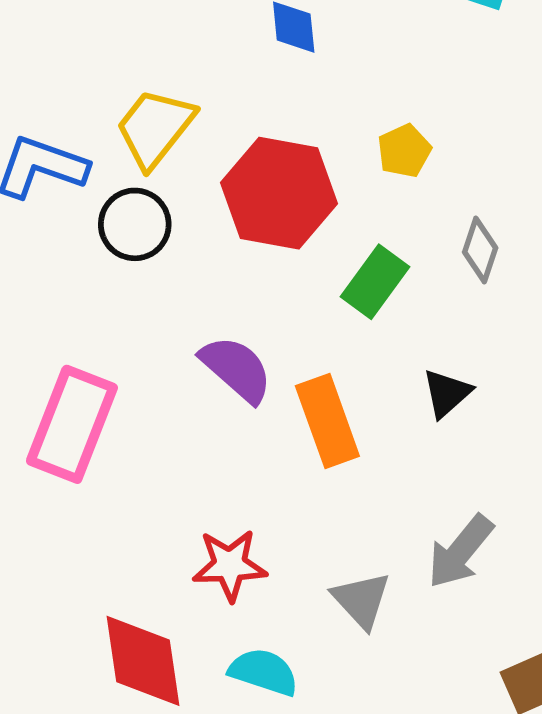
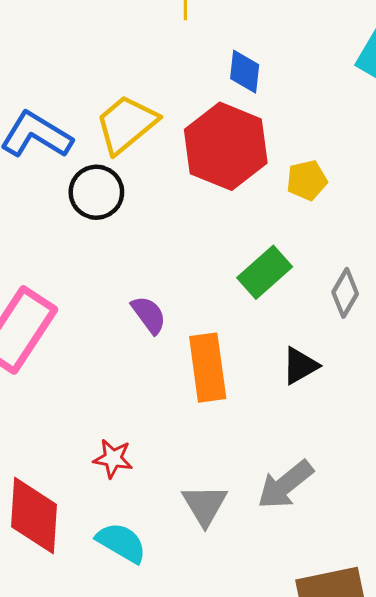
red hexagon: (279, 193) -> (226, 146), moved
gray diamond: (480, 250) -> (345, 293), moved
purple semicircle: (236, 369) -> (149, 315), size x0.7
red star: (230, 565) -> (113, 459), size x0.7

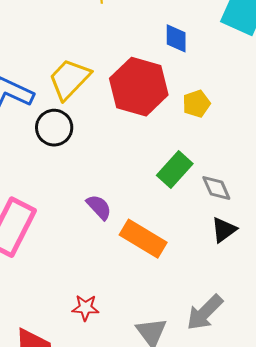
blue diamond: (245, 72) -> (176, 38), moved
gray diamond: (345, 293) -> (216, 188), moved, turned -48
black triangle: (300, 366) -> (224, 230), moved
orange rectangle: (208, 368) -> (143, 239), turned -45

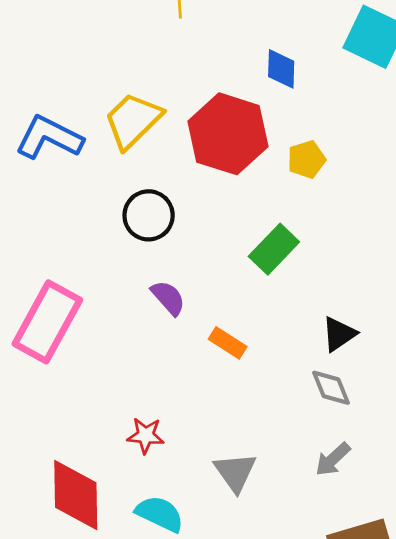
black circle: (54, 128) -> (149, 215), moved
gray diamond: (216, 188) -> (331, 388), moved
orange rectangle: (143, 239) -> (228, 343), size x0.6
gray arrow: (205, 312) -> (333, 459), moved, size x0.7

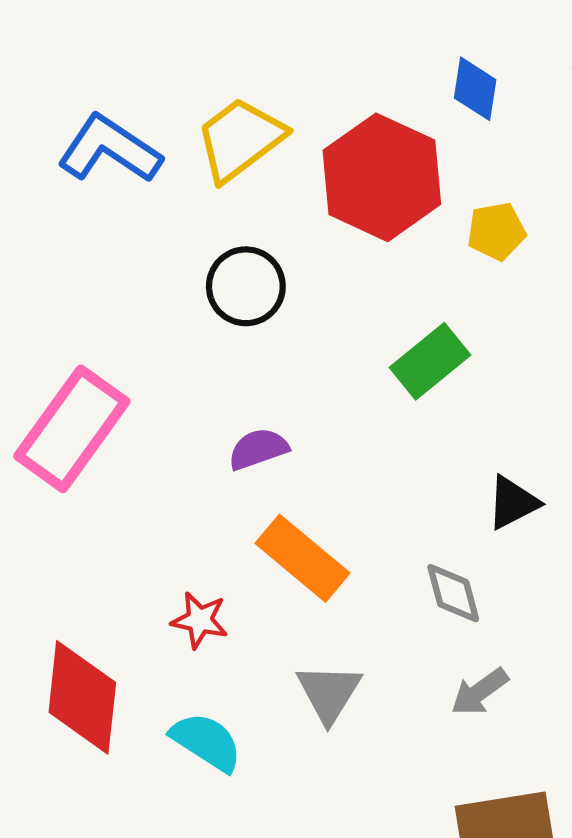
purple semicircle: (168, 298) -> (258, 449), moved, turned -75
orange rectangle: (228, 343) -> (303, 558), moved, size x1.6
gray diamond: (331, 388) -> (453, 593), moved

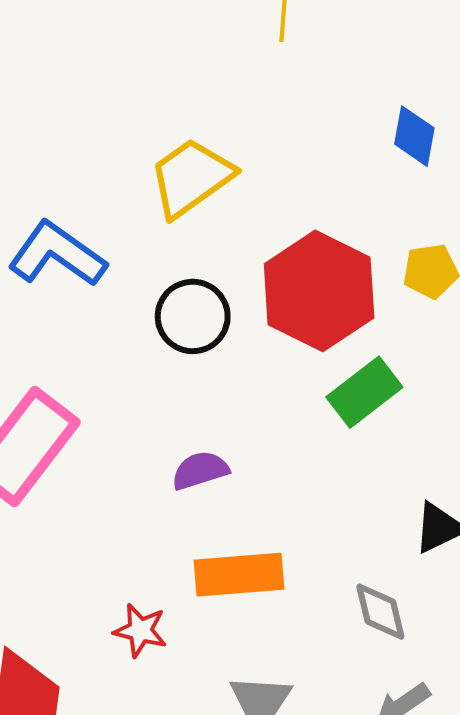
blue L-shape: (109, 149) -> (57, 254), moved
red hexagon: (382, 177) -> (319, 291), moved
orange rectangle: (303, 558) -> (239, 575), turned -46

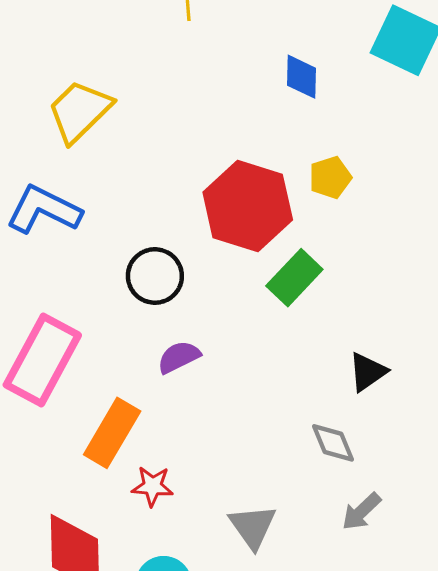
yellow trapezoid: (191, 177) -> (80, 111), moved
black circle: (193, 316) -> (155, 276), moved
orange rectangle: (239, 575) -> (112, 433), moved, turned -46

